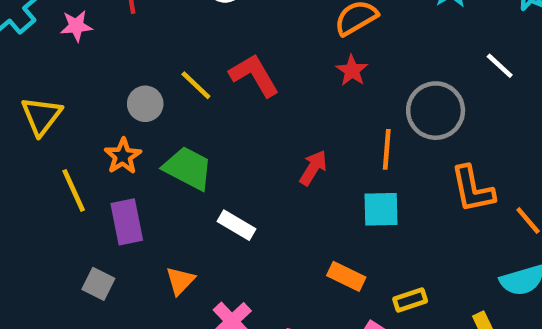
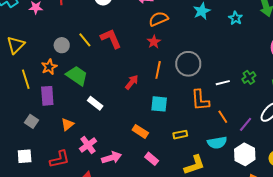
white line: (500, 66) -> (223, 83), moved, turned -64
orange line: (387, 149) -> (158, 70), moved
yellow rectangle: (410, 300) -> (180, 135), moved

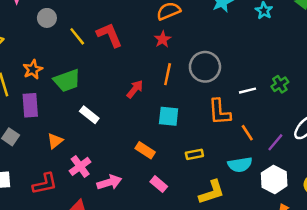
gray circle: (62, 45) -> (47, 18), moved
green trapezoid: (77, 76) -> (67, 81), turned 125

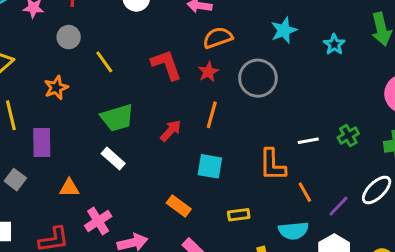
red L-shape: (109, 35) -> (166, 65), moved
gray circle: (205, 67) -> (258, 78), moved
orange star: (33, 69) -> (56, 88), moved
green trapezoid: (67, 81) -> (117, 118), moved
orange triangle: (55, 141) -> (69, 188), turned 35

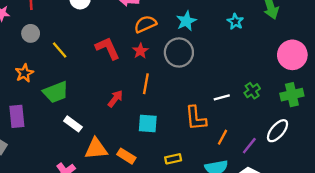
cyan star: (284, 30) -> (186, 21), moved
green trapezoid: (117, 118) -> (56, 92), moved
orange triangle: (69, 188) -> (96, 149), moved, size x1.5
orange line: (305, 192) -> (222, 137), turned 63

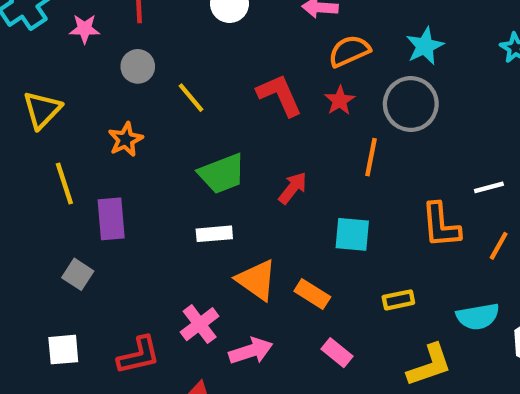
orange line: (146, 84) -> (371, 157), moved
green trapezoid: (56, 92) -> (222, 174), moved
white rectangle: (73, 124) -> (214, 234), turned -42
orange line: (222, 137) -> (499, 246), moved
orange triangle: (96, 149) -> (257, 280), turned 40

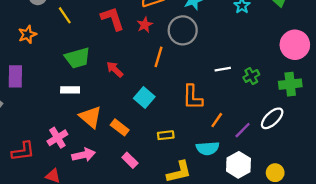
white line: (489, 187) -> (223, 69), moved
red arrow: (293, 188) -> (115, 69), turned -90
cyan square: (352, 234) -> (144, 97), turned 30
orange line: (499, 246) -> (217, 120), moved

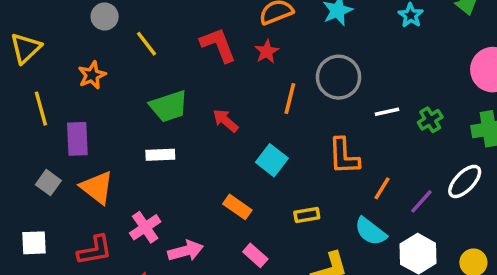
gray circle: (183, 30) -> (339, 77), moved
orange triangle: (90, 117) -> (97, 187), moved
cyan semicircle: (208, 148) -> (371, 231), turned 45

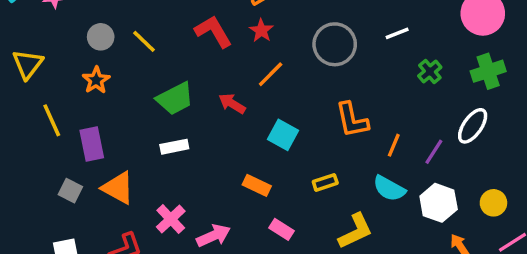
gray circle: (105, 16) -> (101, 37), moved
orange line: (290, 98) -> (271, 74), moved, turned 40
white line: (387, 112) -> (397, 33), moved

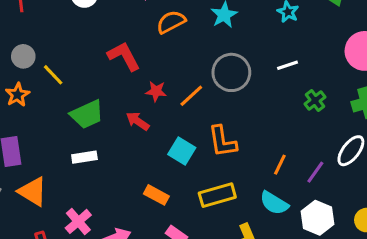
red star: (261, 31) -> (156, 91), moved, turned -30
yellow line: (144, 41) -> (53, 75), moved
orange line: (271, 74) -> (191, 96), moved
orange L-shape: (352, 120) -> (222, 141), moved
yellow rectangle: (325, 182) -> (217, 195), size x1.6

